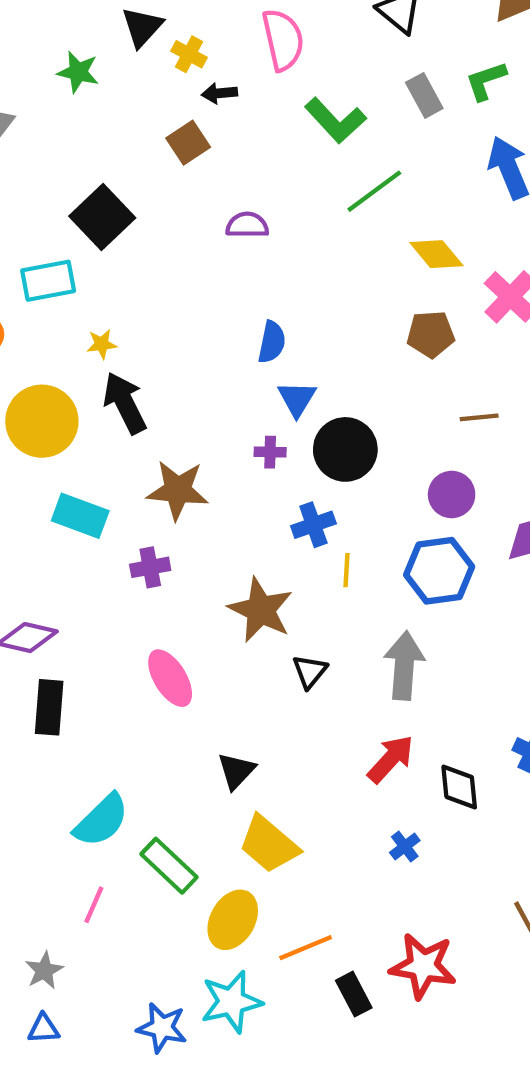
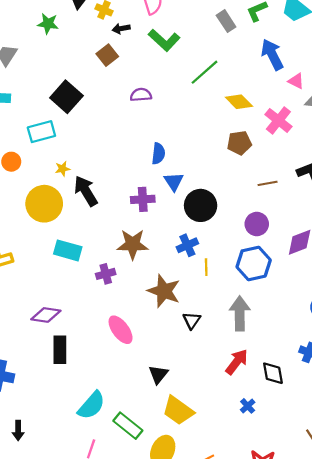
green L-shape: (335, 120) -> (164, 40), moved
yellow star: (102, 344) -> (62, 169), moved
purple cross: (270, 452) -> (143, 199), moved, size x1.5
brown star: (178, 490) -> (133, 244), moved

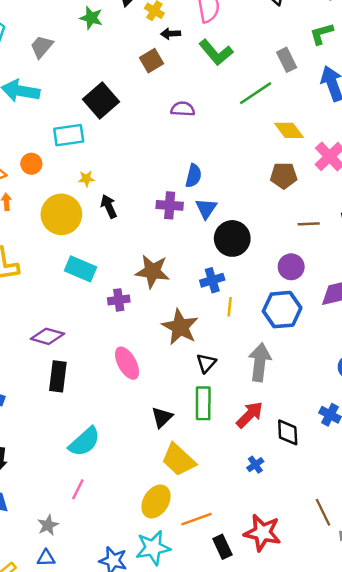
gray rectangle: (226, 21) -> (287, 60), moved
black arrow: (86, 191) -> (109, 206), size x0.7
purple cross: (143, 199) -> (170, 205), moved
green rectangle: (128, 426) -> (203, 403), moved, turned 44

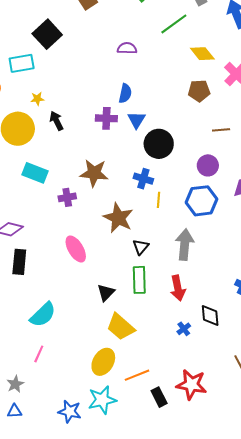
purple semicircle: (183, 109) -> (127, 48), moved
blue cross: (212, 280) -> (143, 179), turned 36
red arrow: (250, 415) -> (178, 288), turned 125
black diamond: (288, 432) -> (210, 316), moved

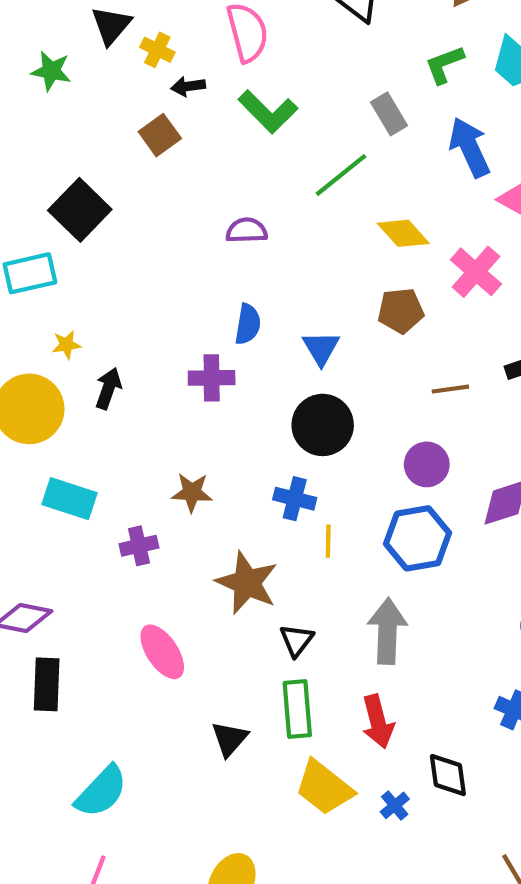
blue triangle: (137, 120) -> (321, 348), moved
black arrow: (56, 121) -> (108, 388), turned 48
brown star: (94, 173) -> (192, 492), size x0.7
yellow trapezoid: (121, 327) -> (324, 788), moved

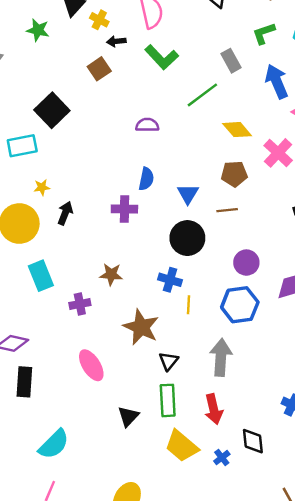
brown line: (450, 389) -> (227, 210), moved
cyan rectangle: (70, 499) -> (41, 276), turned 48

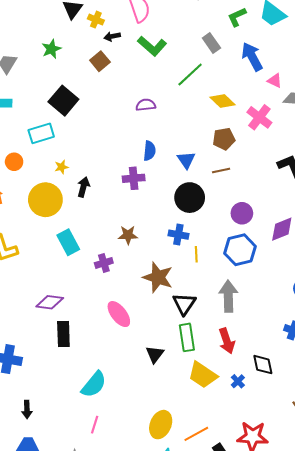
green star: (38, 30) -> (51, 49), moved, turned -30
black triangle: (169, 361) -> (184, 304), size x1.4

